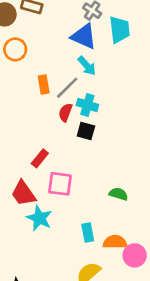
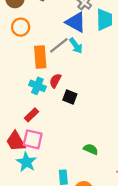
orange rectangle: (44, 84) -> (40, 57), size x1.5
gray line: (67, 88) -> (59, 45), moved
cyan cross: (87, 105) -> (37, 86), moved
pink square: (60, 184) -> (33, 139), moved

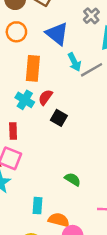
blue triangle: (76, 22) -> (57, 34), moved
gray line: (59, 45) -> (92, 70), moved
red rectangle: (31, 115) -> (13, 131), turned -56

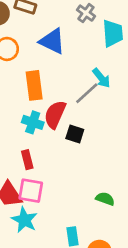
cyan arrow: (74, 62) -> (101, 78), moved
gray line: (92, 70) -> (87, 93), moved
red semicircle: (45, 97) -> (55, 114), size x1.5

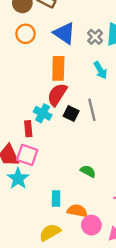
gray cross: (86, 13) -> (95, 37), moved
orange rectangle: (34, 85) -> (58, 68), moved
gray line: (87, 93) -> (92, 110), moved, turned -70
cyan cross: (33, 122) -> (43, 113), moved

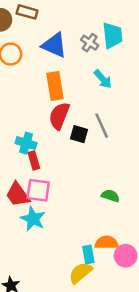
cyan cross: (43, 113) -> (26, 143), moved
cyan rectangle: (56, 198) -> (88, 254), moved

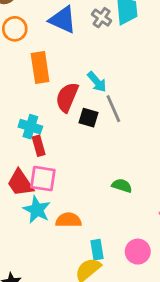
cyan arrow: (103, 79) -> (97, 82), moved
orange rectangle: (55, 86) -> (40, 68), moved
orange semicircle: (107, 243) -> (69, 220), moved

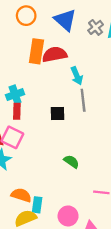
red semicircle: (67, 97) -> (55, 54), moved, turned 40
black square: (89, 118) -> (57, 113), moved, turned -35
cyan cross: (30, 127) -> (15, 95), turned 36
orange semicircle: (69, 220) -> (21, 195), moved

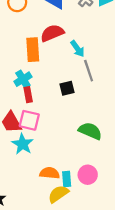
orange rectangle: (36, 51) -> (33, 50), moved
green semicircle: (71, 162) -> (90, 131), size x1.5
pink circle: (68, 216) -> (88, 175), moved

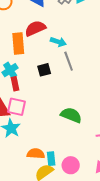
cyan arrow: (77, 49) -> (58, 42), turned -35
black square: (67, 88) -> (44, 70), moved
pink circle: (88, 175) -> (71, 165), moved

